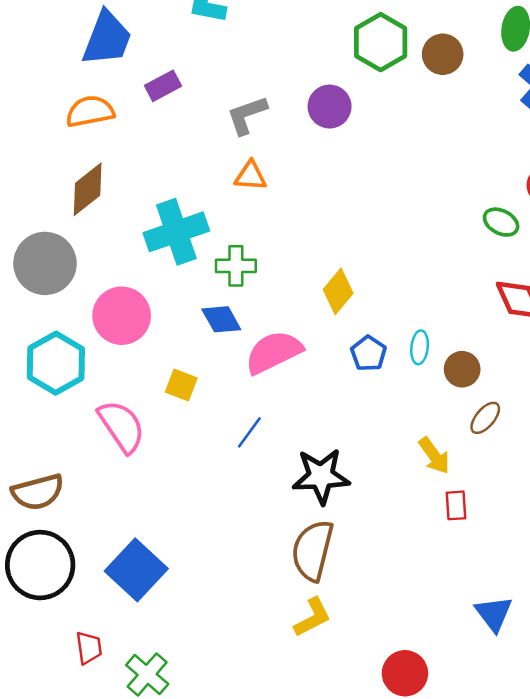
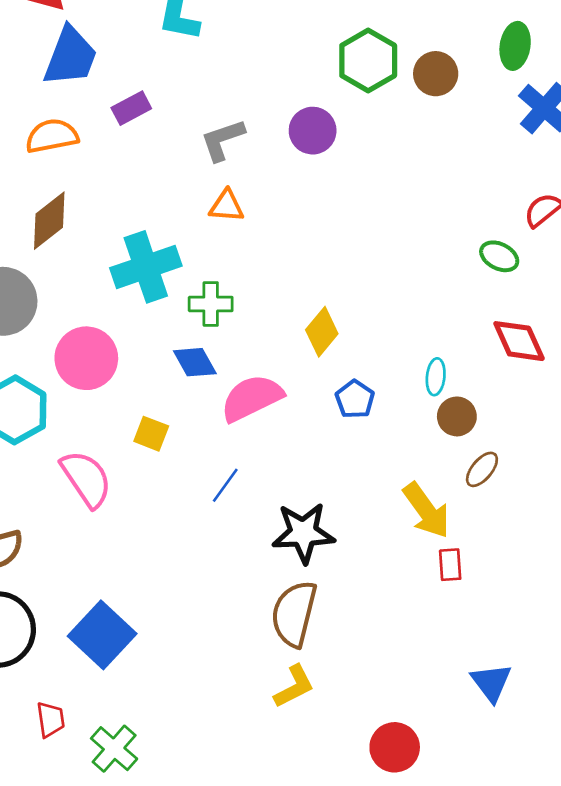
cyan ellipse: (420, 347) -> (436, 377), moved
yellow arrow: (434, 456) -> (426, 510), size x1.4

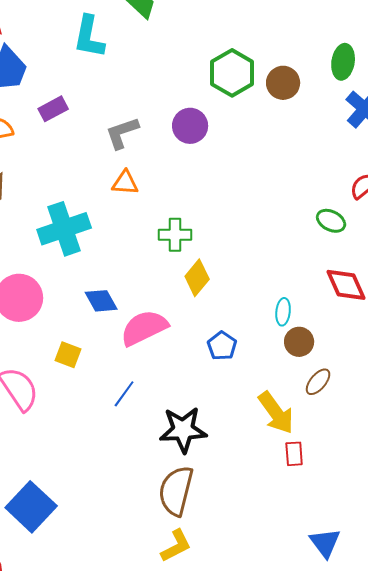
green cross: (211, 304) -> (175, 235), moved
blue pentagon: (355, 399) -> (222, 346), moved

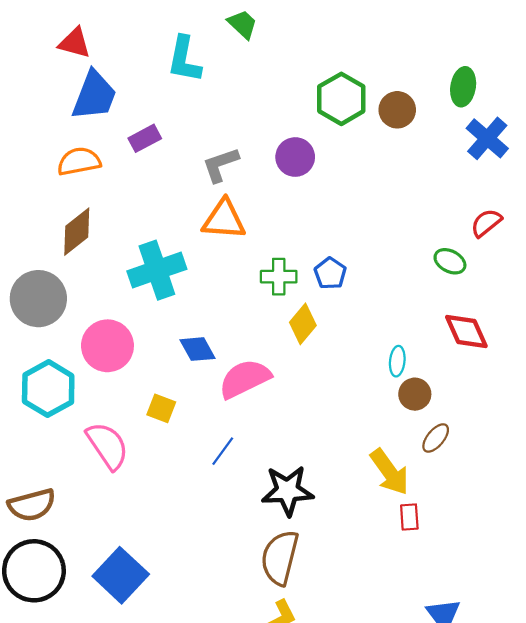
orange triangle: (125, 183) -> (224, 220), size x1.5
blue pentagon: (222, 346) -> (330, 273), moved

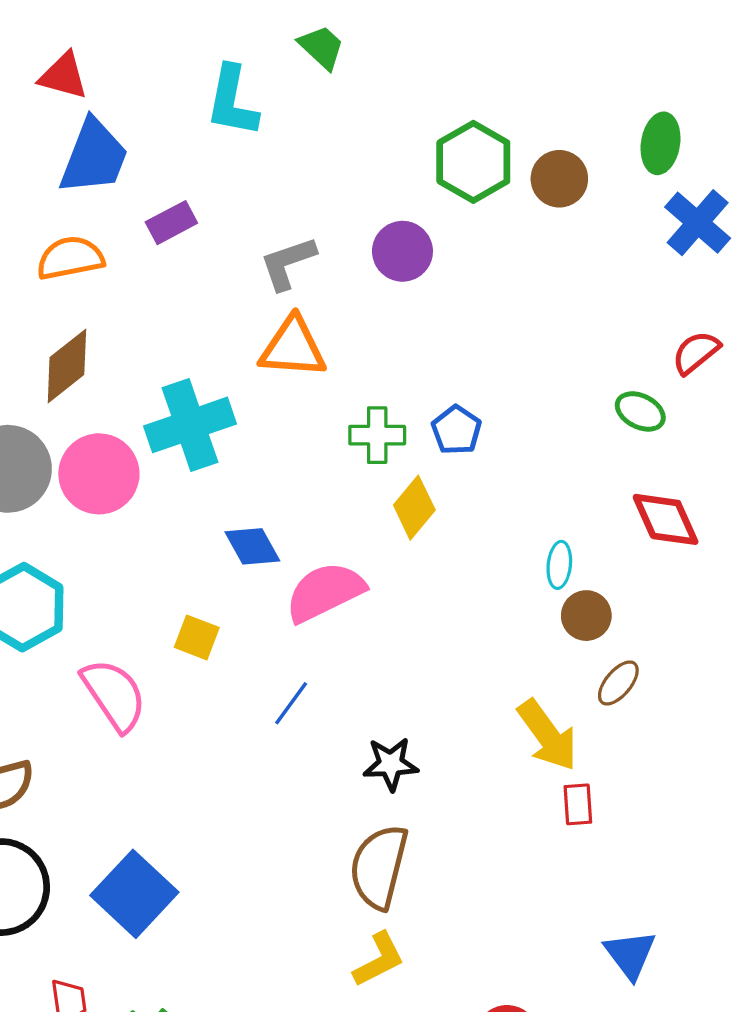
pink circle: (107, 346) -> (99, 474), moved
black star: (287, 491) -> (391, 764), size x0.7

